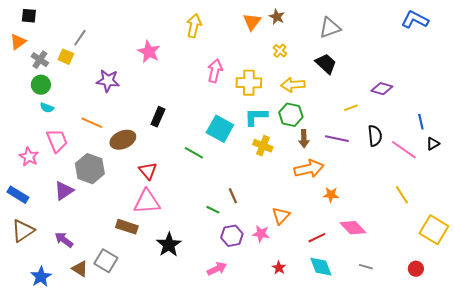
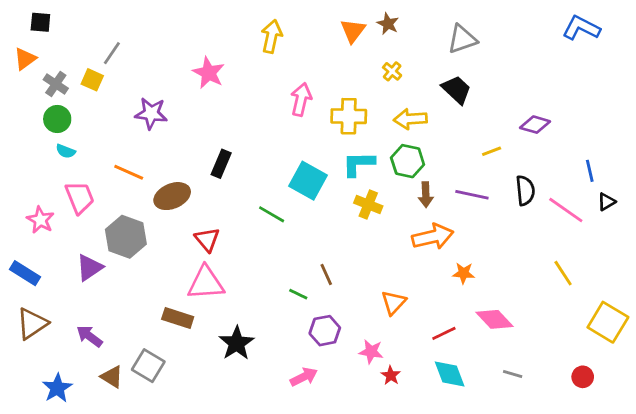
pink star: (261, 234) -> (371, 352), moved

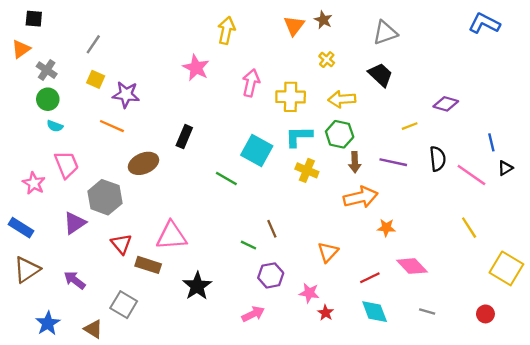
pink star: (209, 73) -> (196, 68), moved
yellow square: (92, 80) -> (96, 79), moved
orange line: (129, 172) -> (112, 126), moved
red triangle: (207, 240) -> (121, 244), moved
brown triangle: (112, 377) -> (93, 329), moved

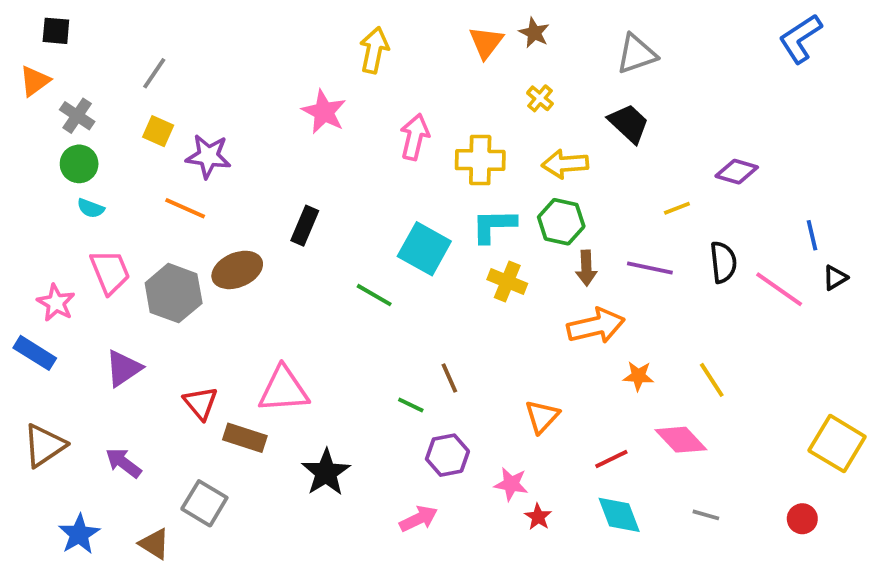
blue L-shape: (484, 23) -> (800, 39), turned -60
gray hexagon: (105, 197) -> (174, 293), moved
blue rectangle: (21, 228) -> (35, 353), moved
yellow line: (469, 228) -> (712, 380), moved

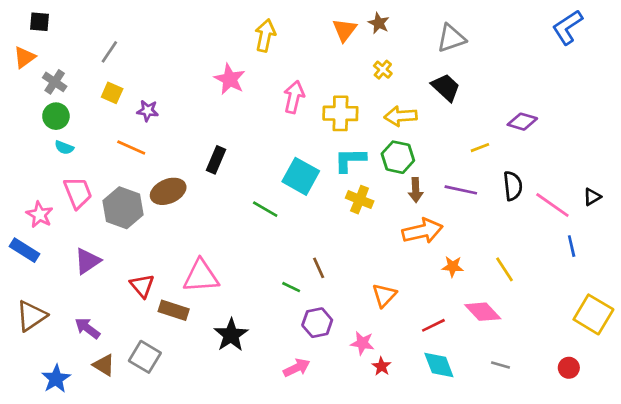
purple star: (208, 156) -> (148, 111), size x0.7
blue line: (812, 235) -> (572, 246), moved
brown triangle: (154, 544) -> (104, 365), moved

